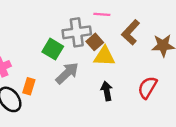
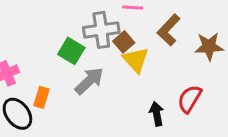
yellow triangle: (104, 56) -> (136, 60), turned 45
black arrow: (107, 91) -> (157, 114), moved

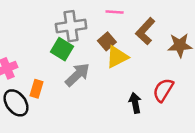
gray cross: (101, 30) -> (71, 26), moved
yellow triangle: (136, 60) -> (117, 57), turned 45

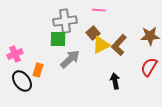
brown L-shape: (145, 31) -> (119, 45), moved
green square: (62, 49) -> (58, 39), turned -30
red semicircle: (163, 90) -> (149, 67), moved

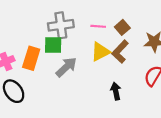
pink line: (99, 10) -> (98, 26), moved
brown square: (93, 33) -> (122, 27), moved
orange rectangle: (38, 70) -> (31, 58), moved, size x1.5

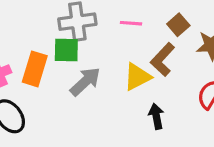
brown square: (122, 27) -> (178, 25), moved
yellow triangle: (100, 52) -> (137, 77), moved

